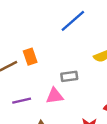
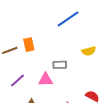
purple line: (22, 101) -> (18, 80), turned -35

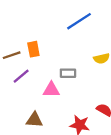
purple line: (18, 80) -> (21, 76), moved

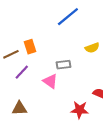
pink triangle: (51, 90) -> (50, 81), turned 42
brown triangle: (34, 120) -> (19, 108), moved

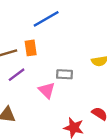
blue line: (68, 17) -> (46, 19), moved

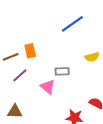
blue line: (46, 19) -> (72, 24), moved

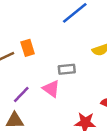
purple line: (20, 75) -> (21, 94), moved

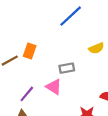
orange rectangle: (28, 48) -> (30, 51), turned 40

